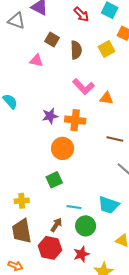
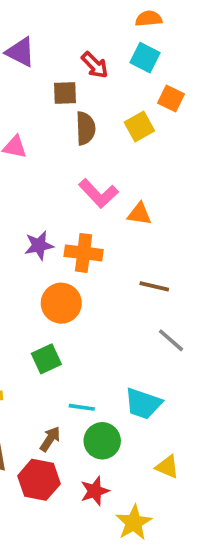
brown square: (52, 40) -> (65, 93), moved, turned -32

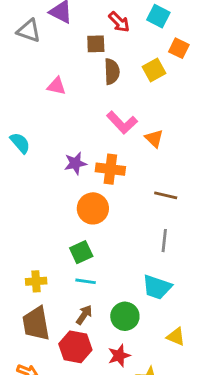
orange triangle: (139, 214) -> (154, 139), turned 36
gray line: (171, 340) -> (164, 241), moved, turned 55
cyan line: (82, 407) -> (86, 281), moved

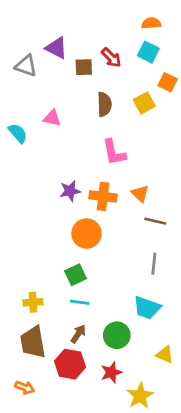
brown square: (96, 44) -> (84, 67), moved
pink L-shape: (122, 123) -> (114, 152), turned 32
orange triangle: (154, 139) -> (140, 194), moved
cyan semicircle: (20, 143) -> (18, 133), moved

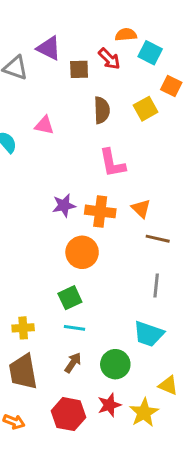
orange semicircle: (151, 23) -> (126, 35), moved
red hexagon: (70, 364) -> (68, 414), moved
yellow star: (140, 396) -> (144, 413), moved

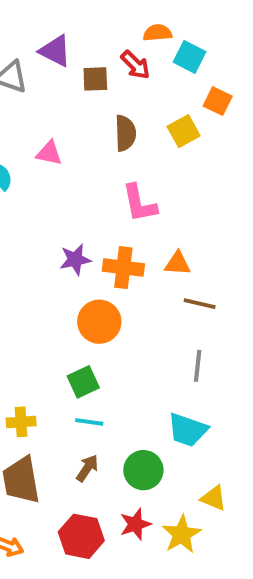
orange triangle: (141, 208) -> (178, 264), turned -40

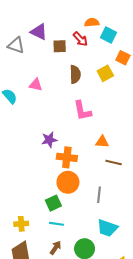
orange cross: (123, 268) -> (67, 157), moved
orange circle: (99, 322) -> (68, 182), moved
gray line: (198, 366) -> (99, 195), moved

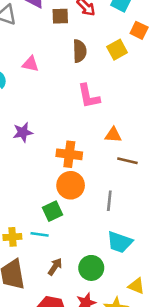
purple star: (49, 140) -> (23, 132), moved
cyan line: (57, 224) -> (40, 234), moved

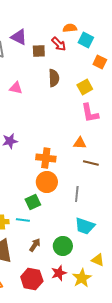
yellow square: (117, 50) -> (85, 87), moved
pink L-shape: (89, 96) -> (90, 113), moved

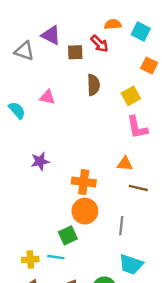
cyan square: (86, 40) -> (141, 32), moved

